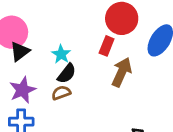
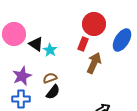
black triangle: (20, 51) -> (36, 44), moved, turned -49
black semicircle: (67, 73) -> (53, 92), moved

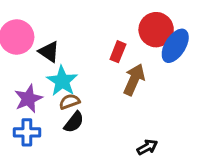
red circle: (94, 24) -> (156, 30), moved
cyan star: (50, 50) -> (62, 81), moved, size x1.5

